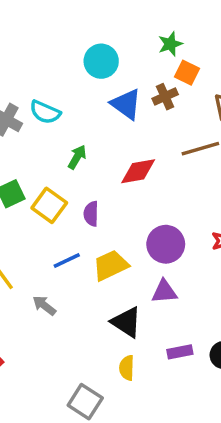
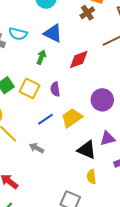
blue triangle: (126, 104) -> (53, 33), moved
purple triangle: (164, 292) -> (107, 138), moved

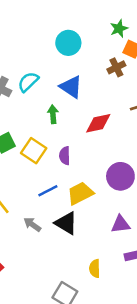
cyan semicircle: (18, 34) -> (28, 82), turned 114
green arrow: (41, 57) -> (53, 114), turned -32
black triangle: (87, 150) -> (66, 223), moved

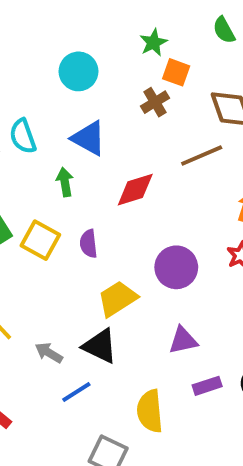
cyan semicircle: (28, 82) -> (23, 136), turned -60
blue line: (48, 191) -> (76, 392), moved
yellow semicircle: (95, 268) -> (150, 411), size x1.5

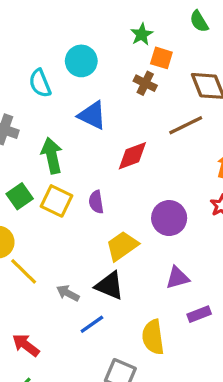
brown cross: (155, 102) -> (145, 83), turned -30
cyan semicircle: (23, 136) -> (40, 83), moved
green arrow: (65, 182) -> (52, 156), moved, size x1.5

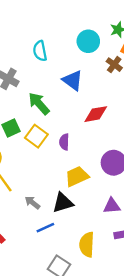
cyan circle: (81, 61) -> (88, 41), moved
green arrow: (52, 156) -> (39, 103), turned -40
black triangle: (110, 286) -> (63, 203), turned -50

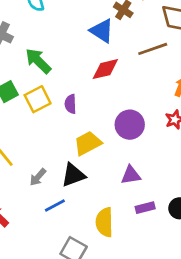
blue triangle: (73, 80) -> (102, 31), moved
yellow square: (36, 136) -> (38, 99), turned 30
gray arrow: (32, 203) -> (38, 177), turned -84

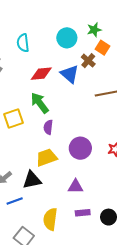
green arrow: (38, 61) -> (40, 103), moved
red diamond: (105, 69) -> (41, 74), moved
purple semicircle: (70, 104) -> (48, 127), moved

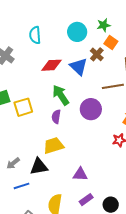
green arrow: (40, 103) -> (61, 95), moved
purple circle: (80, 148) -> (91, 109), moved
purple rectangle: (83, 213) -> (86, 200), turned -32

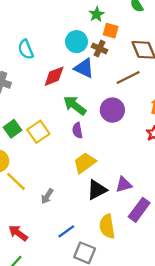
cyan circle: (77, 32) -> (77, 42), moved
black triangle: (39, 167) -> (97, 190), moved
blue line: (22, 186) -> (66, 231), moved
purple rectangle: (86, 200) -> (139, 210), size x1.5

